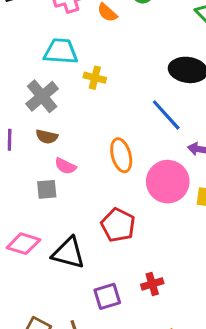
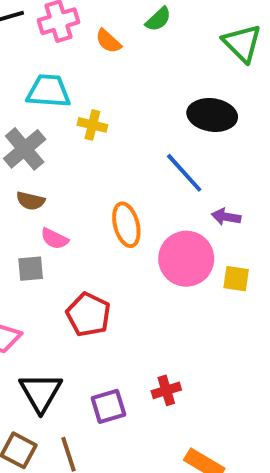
red pentagon: (118, 225) -> (88, 315), moved
black triangle: (68, 253) -> (41, 392), moved, turned 45

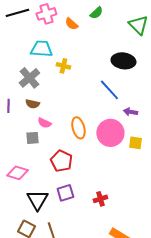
orange ellipse: (126, 225) -> (78, 128), moved
purple square: (108, 406) -> (65, 193), moved

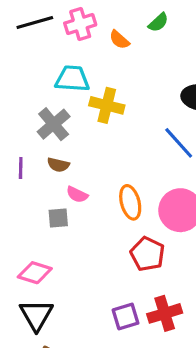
yellow cross: (63, 66) -> (107, 105), size x1.5
red pentagon: (61, 161) -> (147, 254), moved
purple square: (65, 193) -> (126, 317), moved
red cross: (100, 199) -> (165, 313), size x1.5
black triangle: (37, 200) -> (36, 315), moved

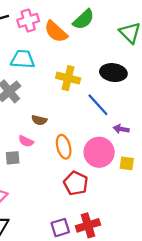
green semicircle: (158, 22) -> (84, 19), size x1.5
orange semicircle: (119, 40) -> (56, 32), size x1.6
yellow cross: (107, 105) -> (68, 78), moved
brown semicircle: (58, 165) -> (39, 120), moved

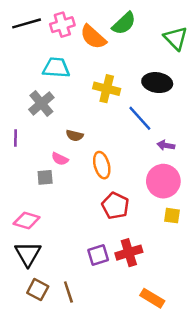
pink circle: (99, 152) -> (163, 181), moved
yellow square: (127, 163) -> (172, 216), moved

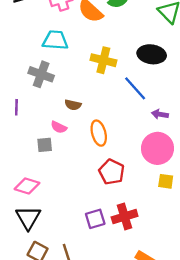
gray cross: (41, 103) -> (41, 74), turned -30

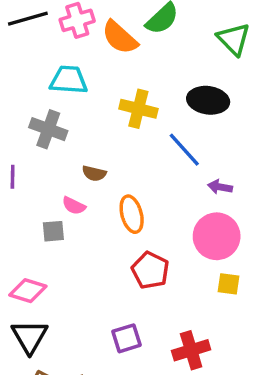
red cross: (125, 217) -> (191, 350), moved

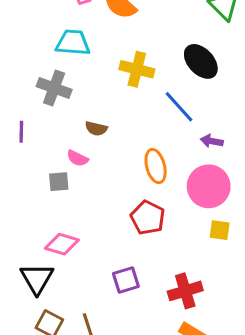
black ellipse: (208, 100) -> (201, 61), turned 39
orange ellipse: (132, 214) -> (156, 166), moved
pink diamond: (28, 291) -> (62, 244), moved

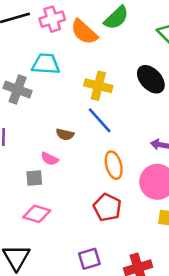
gray cross: (54, 88) -> (18, 90), moved
blue line: (179, 107) -> (100, 120), moved
pink diamond: (62, 244) -> (37, 214), moved

